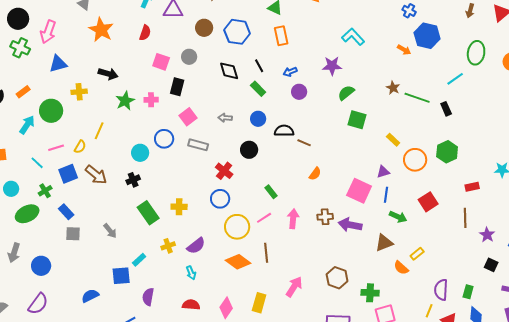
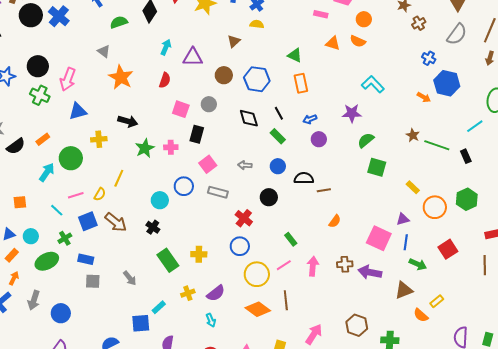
brown line: (304, 143) -> (324, 190), turned -32
black cross: (133, 180) -> (153, 227), turned -32
blue rectangle: (66, 212) -> (86, 259), turned -35

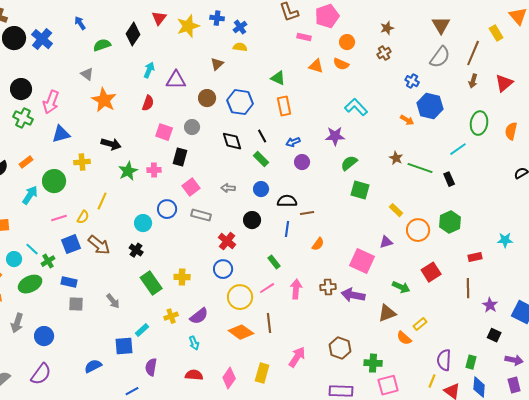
brown cross: (419, 23) -> (384, 53), moved
cyan line: (57, 210) -> (32, 249), moved
blue line: (406, 242) -> (287, 229), moved

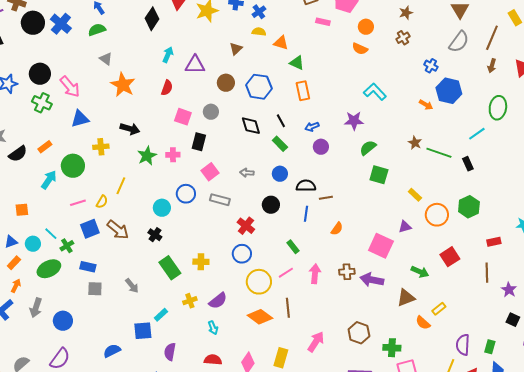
green semicircle: (102, 45) -> (97, 30), moved
orange triangle: (316, 66) -> (281, 43), moved
pink arrow: (51, 102) -> (70, 87), turned -60

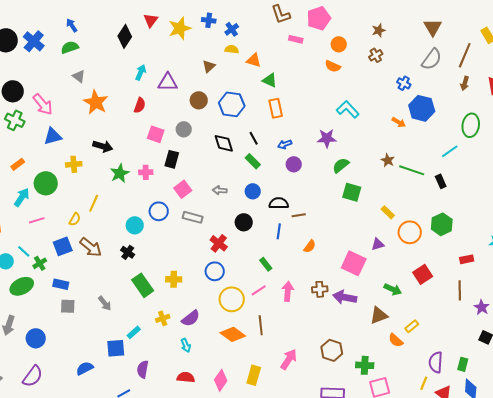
pink line: (78, 203) -> (37, 220), moved

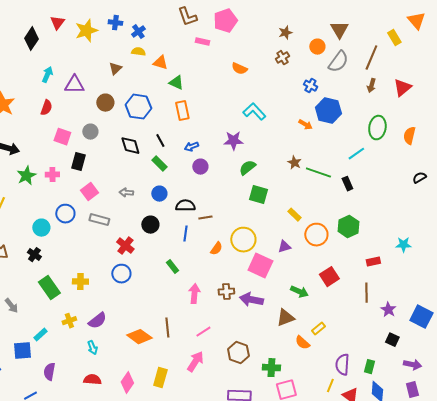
orange circle: (339, 44) -> (317, 47), moved
pink line: (259, 290) -> (203, 332), moved
yellow circle: (232, 299) -> (243, 240), moved

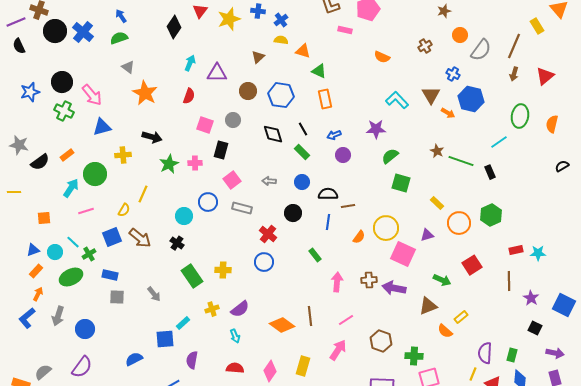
brown triangle: (339, 30) -> (431, 95), moved
brown star: (285, 33) -> (444, 11), moved
cyan star: (403, 245) -> (538, 253), moved

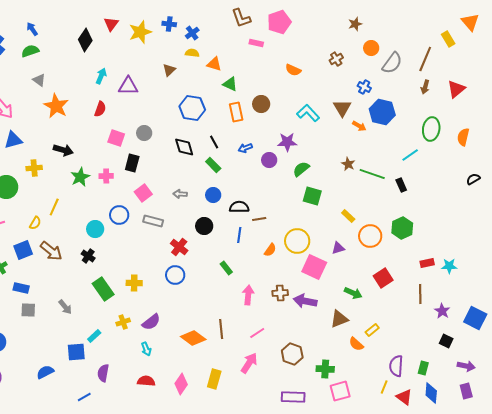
brown circle: (248, 91) -> (261, 104), moved
purple circle: (343, 155) -> (269, 160), moved

